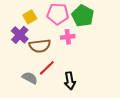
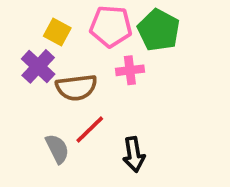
yellow square: (30, 17) -> (57, 32), turned -32
gray semicircle: (30, 78) -> (57, 149), turned 35

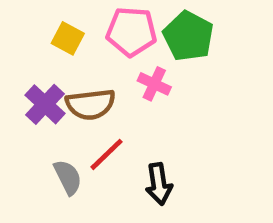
purple cross: (38, 66) -> (45, 104), moved
pink cross: (130, 70) -> (154, 84), turned 32

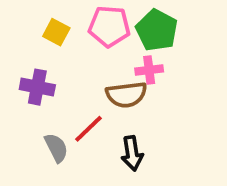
pink cross: (154, 84) -> (149, 70), moved, turned -32
purple cross: (45, 104) -> (37, 87), turned -32
brown semicircle: (91, 104) -> (126, 95), moved

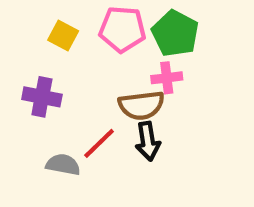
gray semicircle: (56, 148) -> (63, 165), turned -52
black arrow: (132, 153) -> (148, 141), moved

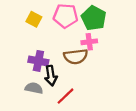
purple cross: (42, 97) -> (38, 61), moved
black arrow: (148, 141) -> (51, 76), moved
red line: (99, 143) -> (66, 96), moved

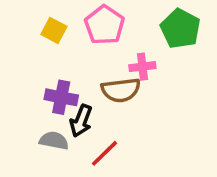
pink pentagon: (66, 16) -> (105, 25), turned 30
green pentagon: (94, 18) -> (180, 29), moved
black arrow: (51, 76) -> (81, 121), turned 30

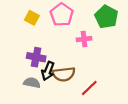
brown semicircle: (121, 90) -> (64, 74), moved
red line: (105, 153) -> (89, 88), moved

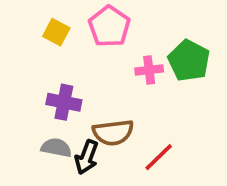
green pentagon: (106, 17) -> (189, 61), moved
black arrow: (48, 71) -> (87, 157), moved

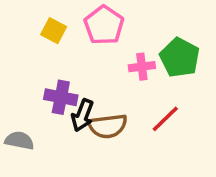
gray semicircle: (56, 148) -> (19, 140), moved
black arrow: (87, 157) -> (82, 115), moved
red line: (159, 157) -> (165, 119), moved

